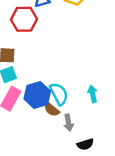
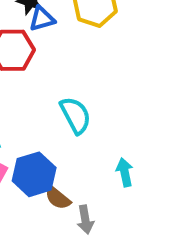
cyan semicircle: (59, 94) -> (75, 115), moved

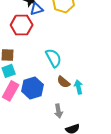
brown semicircle: (58, 198) -> (64, 82), moved

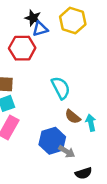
blue hexagon: (33, 88) -> (52, 141), moved
gray arrow: (59, 111) -> (67, 152), turned -48

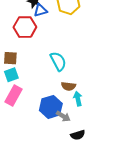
brown semicircle: (73, 117) -> (68, 86), turned -32
cyan arrow: (91, 123) -> (78, 99), moved

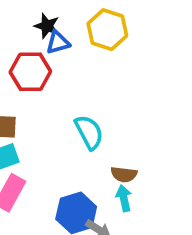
brown semicircle: (68, 86) -> (124, 174), moved

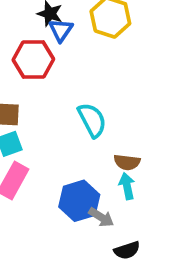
blue triangle: (58, 42) -> (61, 30), turned -40

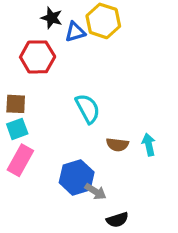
blue triangle: (61, 30) -> (75, 32), moved, turned 40
cyan arrow: (127, 186) -> (149, 145), moved

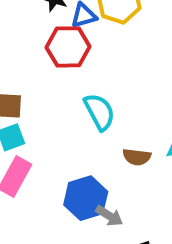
red hexagon: (38, 57) -> (68, 47), moved

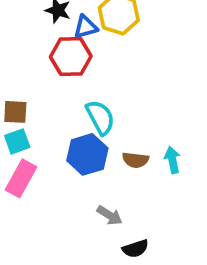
blue hexagon: (86, 198) -> (87, 154), moved

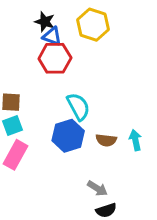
blue triangle: (86, 27) -> (52, 36), moved, turned 36
gray arrow: (110, 215) -> (97, 188), moved

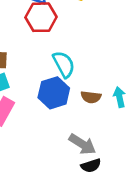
gray arrow: (97, 188) -> (82, 144), size x1.4

